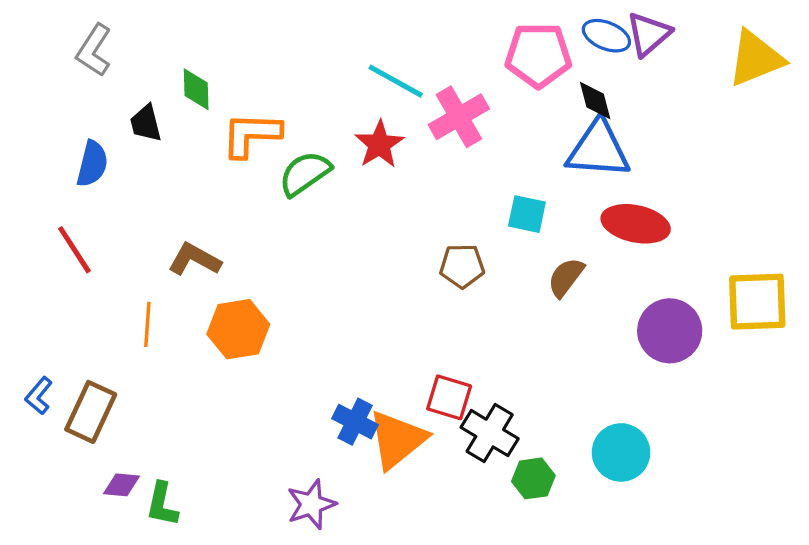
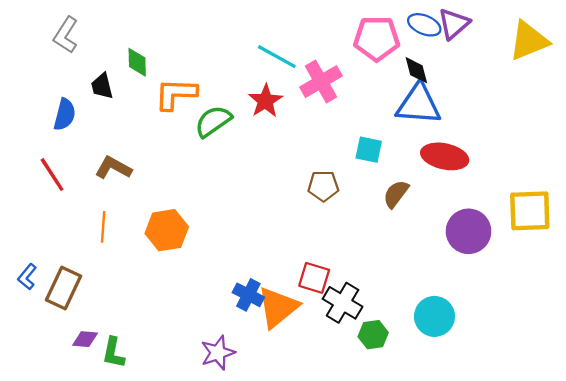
brown L-shape: (194, 259) -> (113, 168), moved

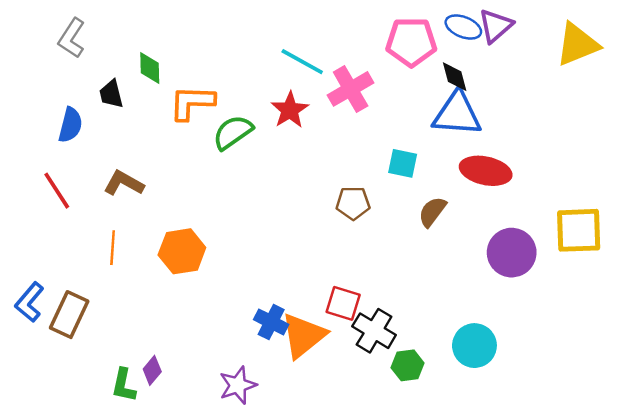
blue L-shape: (27, 277) -> (29, 302), size x1.4
purple diamond: (85, 339) -> (152, 370), moved, turned -55

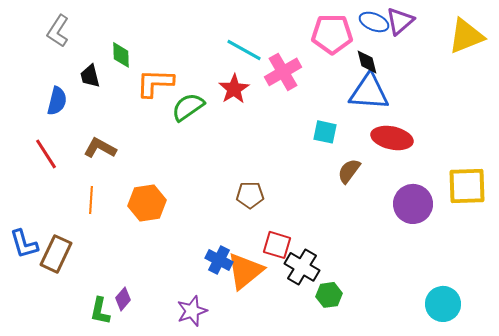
brown pentagon: (353, 203) -> (250, 195), moved
blue L-shape: (29, 302) -> (24, 244), turned -56
cyan circle: (474, 346) -> (443, 304), moved

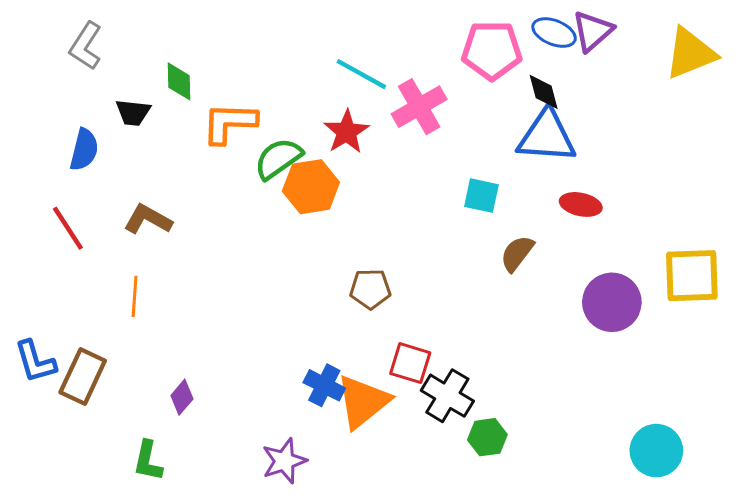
black trapezoid: (90, 76) -> (133, 113), turned -70
red ellipse: (392, 138) -> (581, 204), size x0.7
orange hexagon: (147, 203) -> (311, 187), moved
purple diamond: (123, 299) -> (182, 397), moved

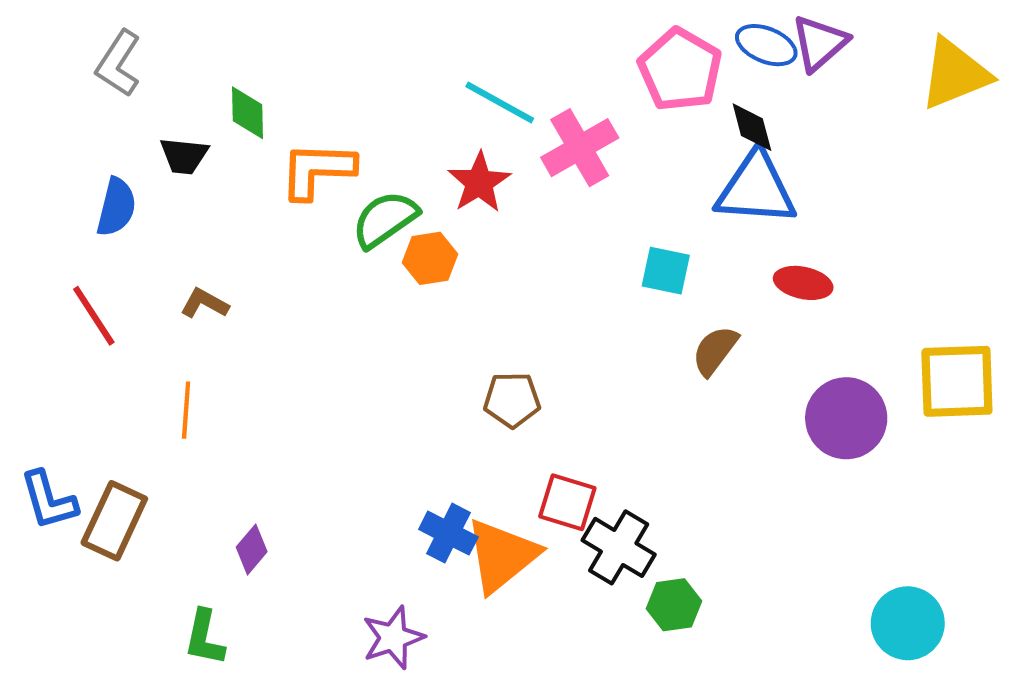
pink pentagon: (492, 50) -> (680, 70), turned 30
orange hexagon: (311, 187) -> (430, 258), size x0.7
brown L-shape: (148, 219) -> (204, 303), size x0.7

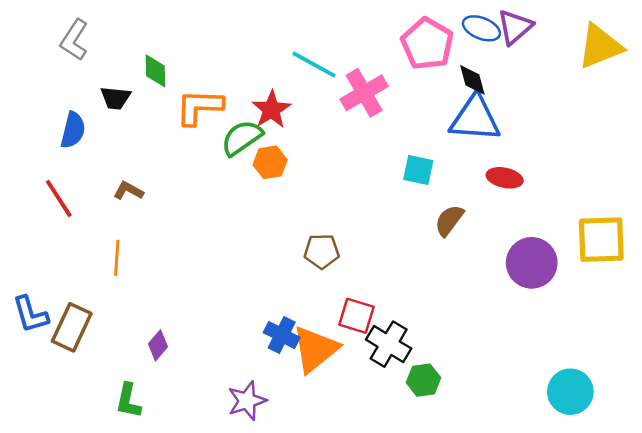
red star: (479, 182) -> (271, 110), moved

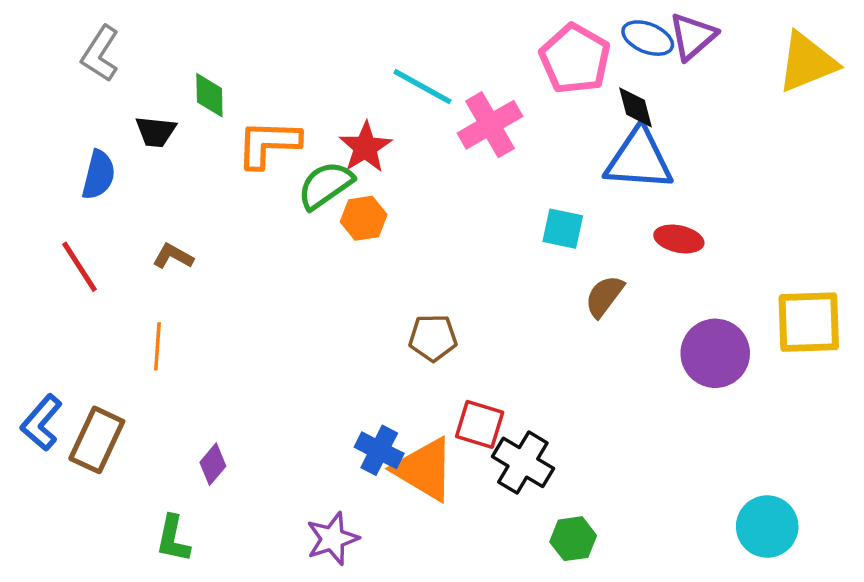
blue L-shape: (30, 314) -> (41, 423), turned 57
orange triangle: (315, 349) -> (424, 469), turned -50
green hexagon: (423, 380) -> (573, 539), moved

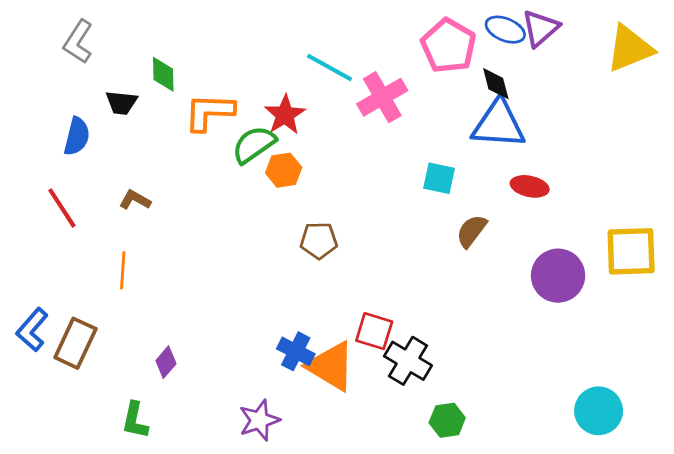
brown pentagon: (433, 338) -> (319, 240), moved

